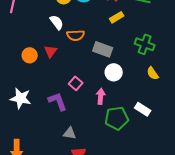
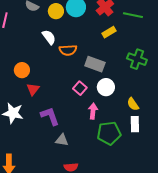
red triangle: (51, 51) -> (33, 89), moved
yellow semicircle: (153, 73) -> (133, 104), moved
pink square: (76, 83) -> (80, 88), moved
white rectangle: (143, 109) -> (135, 124), turned 56
gray triangle: (70, 133) -> (62, 140), moved

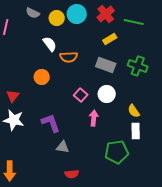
gray rectangle: (95, 64) -> (106, 65), moved
orange circle: (22, 70) -> (42, 77), moved
red triangle: (33, 89) -> (13, 96), moved
green pentagon: (109, 133) -> (117, 152), moved

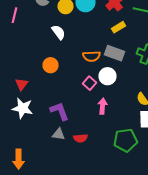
orange semicircle: (69, 57) -> (92, 56), moved
white circle: (107, 94) -> (108, 76), moved
gray triangle: (63, 147) -> (58, 134), moved
red semicircle: (72, 174) -> (80, 138), moved

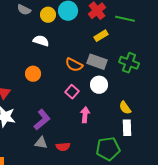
white semicircle: (58, 32) -> (41, 41), turned -35
orange semicircle: (92, 56) -> (74, 65), turned 30
white circle: (108, 76) -> (99, 85), moved
purple L-shape: (60, 111) -> (42, 120), turned 70

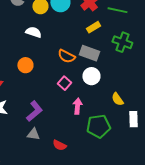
green cross: (129, 63) -> (122, 42), moved
white rectangle: (127, 128) -> (133, 119), moved
red semicircle: (63, 147) -> (59, 145), moved, turned 32
green pentagon: (108, 149) -> (98, 126), moved

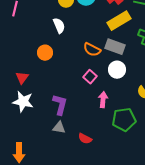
yellow rectangle: (93, 27) -> (119, 21), size x1.6
white semicircle: (33, 32) -> (59, 26), turned 49
orange circle: (25, 65) -> (45, 53), moved
purple L-shape: (34, 111) -> (60, 105), turned -35

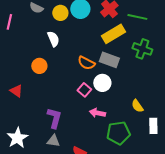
white circle: (117, 70) -> (102, 83), moved
red triangle: (22, 78) -> (16, 91), turned -32
pink arrow: (103, 100) -> (97, 113), turned -84
white star: (23, 102) -> (17, 138), moved, turned 30

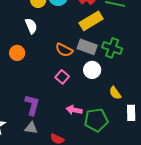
green cross: (142, 49) -> (112, 48), moved
white circle: (102, 83) -> (92, 70), moved
pink arrow: (97, 113) -> (74, 110), moved

